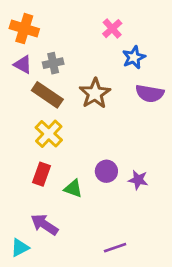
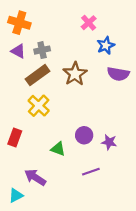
brown rectangle: (47, 95) -> (38, 75), turned -70
red rectangle: (42, 174) -> (15, 138), moved
purple line: (115, 248) -> (91, 172), moved

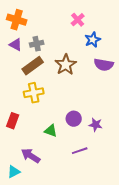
yellow cross: (39, 106) -> (34, 93), turned 36

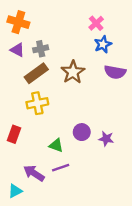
pink cross: (78, 20) -> (96, 23), moved
purple line: (80, 151) -> (61, 168), moved

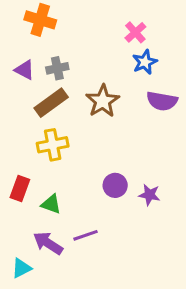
orange cross: (18, 22) -> (40, 20), moved
green triangle: (56, 145) -> (51, 204), moved

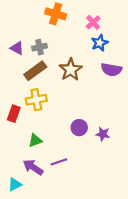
orange cross: (40, 20) -> (56, 14), moved
red rectangle: (20, 188) -> (14, 114), moved
green triangle: (51, 204) -> (35, 140), turned -40

